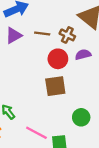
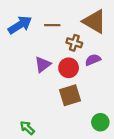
brown line: (42, 33) -> (52, 25), moved
purple triangle: (14, 35) -> (43, 64), moved

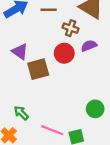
purple triangle: (43, 64) -> (20, 51), moved, turned -48
brown square: (70, 95) -> (38, 69), moved

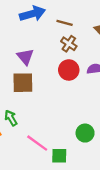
brown cross: (71, 28) -> (69, 44), moved
brown square: (38, 69) -> (23, 83), moved

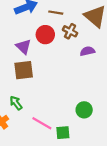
brown cross: (69, 44) -> (70, 31), moved
red circle: (69, 70) -> (45, 35), moved

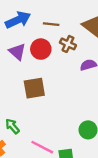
purple triangle: (23, 47) -> (17, 52), moved
brown square: (24, 70) -> (34, 88), moved

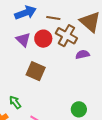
brown cross: (68, 44) -> (66, 36), size x1.5
brown square: (34, 88) -> (36, 71), turned 30

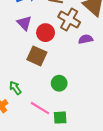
red circle: (43, 39) -> (46, 33), moved
green circle: (79, 109) -> (59, 83), moved

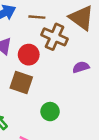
purple semicircle: (86, 39) -> (81, 67), moved

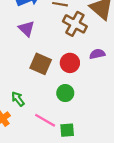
red circle: (29, 55) -> (70, 63), moved

